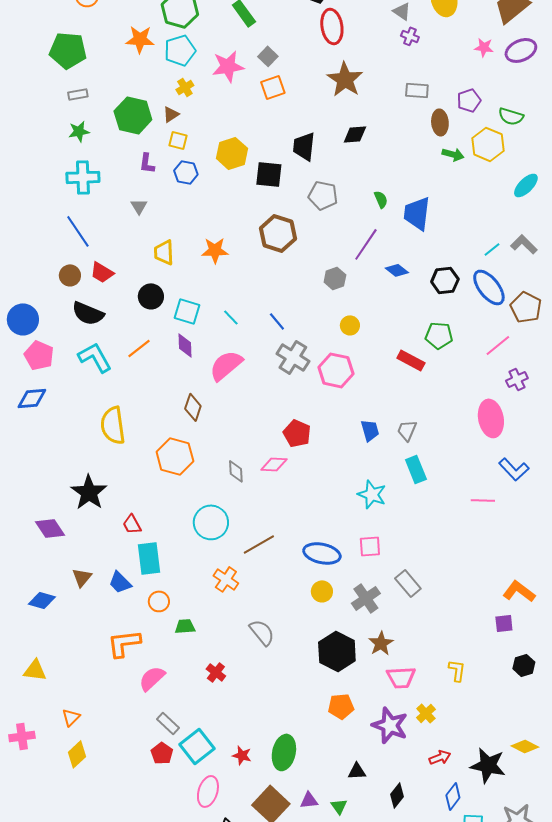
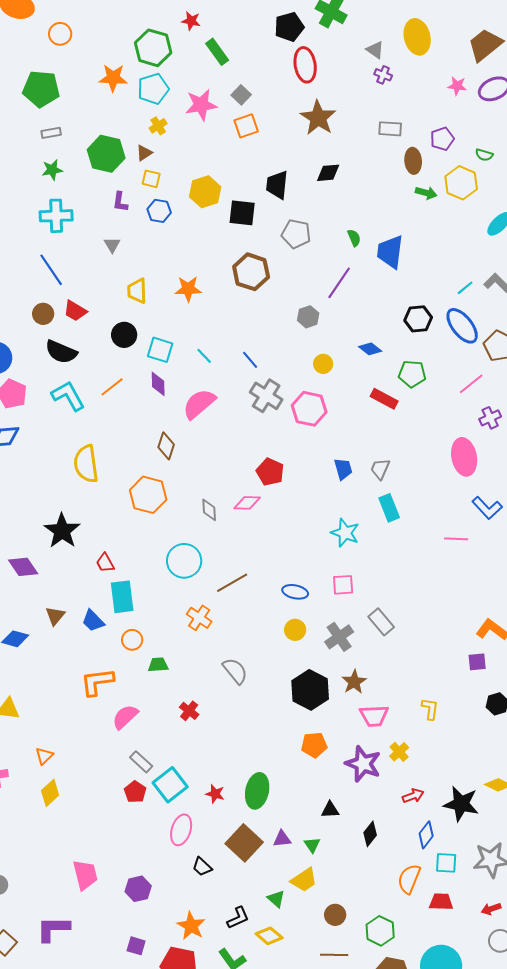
green semicircle: (511, 116) -> (484, 155), size x0.7
blue diamond: (397, 270) -> (370, 349), moved
blue ellipse: (322, 553) -> (295, 592), size x0.7

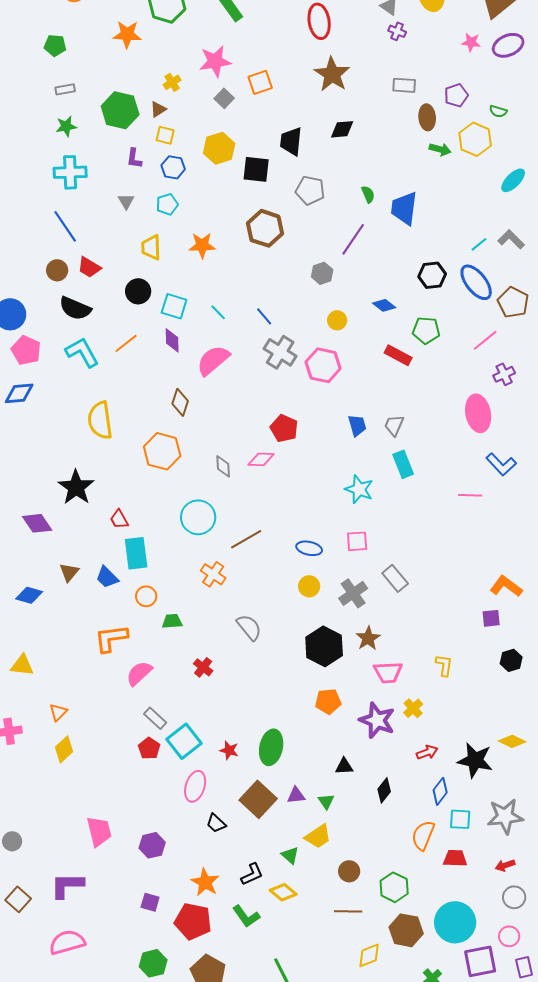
green pentagon: (41, 89) -> (55, 45), size x0.6
cyan pentagon: (153, 89) -> (167, 204), moved, size x0.7
gray square: (241, 95) -> (224, 98), moved

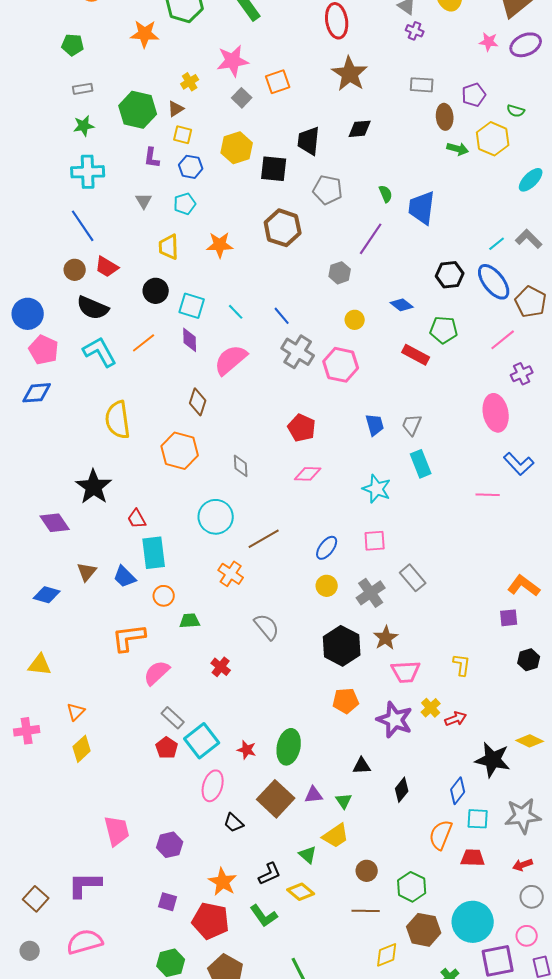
pink diamond: (261, 459) -> (308, 474), moved
blue ellipse: (309, 548) -> (327, 548), turned -65
red arrow: (427, 752) -> (456, 719), moved
gray circle: (12, 841) -> (30, 951), moved

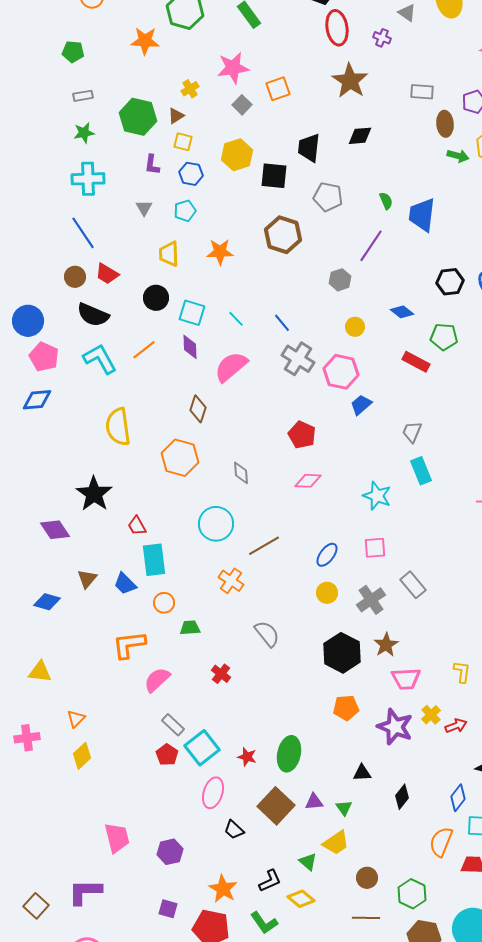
purple cross: (415, 31) -> (382, 38), moved
blue trapezoid: (375, 425) -> (361, 405), moved, turned -115

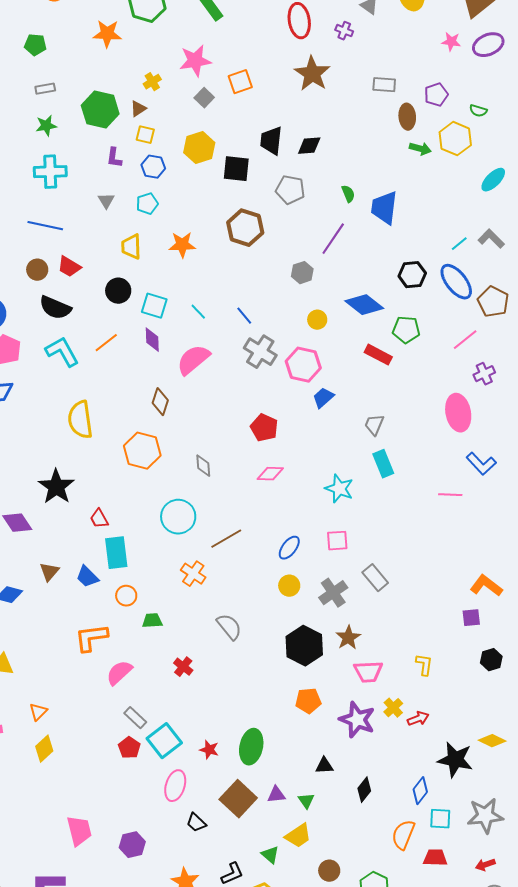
black diamond: (360, 136) -> (309, 146), moved
blue line: (83, 233) -> (45, 226), turned -44
blue diamond: (402, 312) -> (364, 305), size x1.6

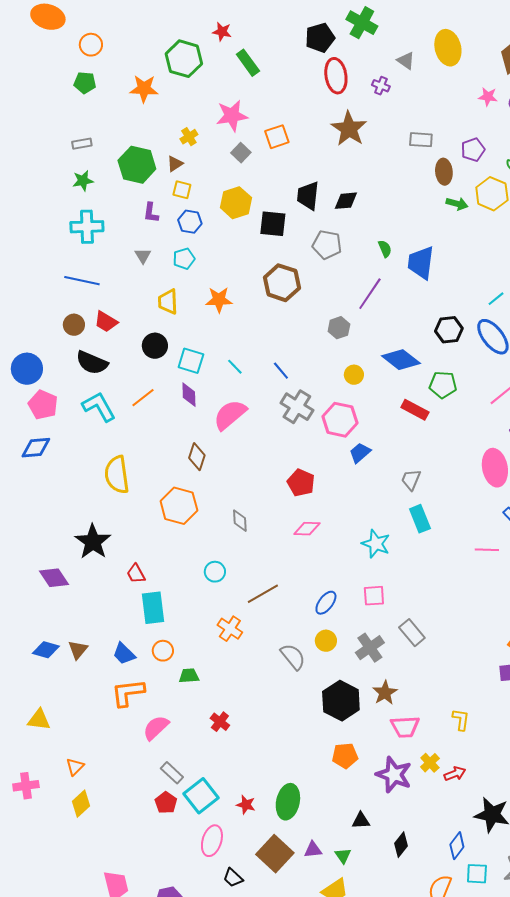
green pentagon: (35, 45) -> (85, 83), moved
cyan circle: (178, 517) -> (215, 572), size x0.6
brown triangle: (49, 572) -> (78, 650), moved
blue trapezoid: (87, 577) -> (124, 654), moved
gray semicircle: (229, 627) -> (293, 657), moved

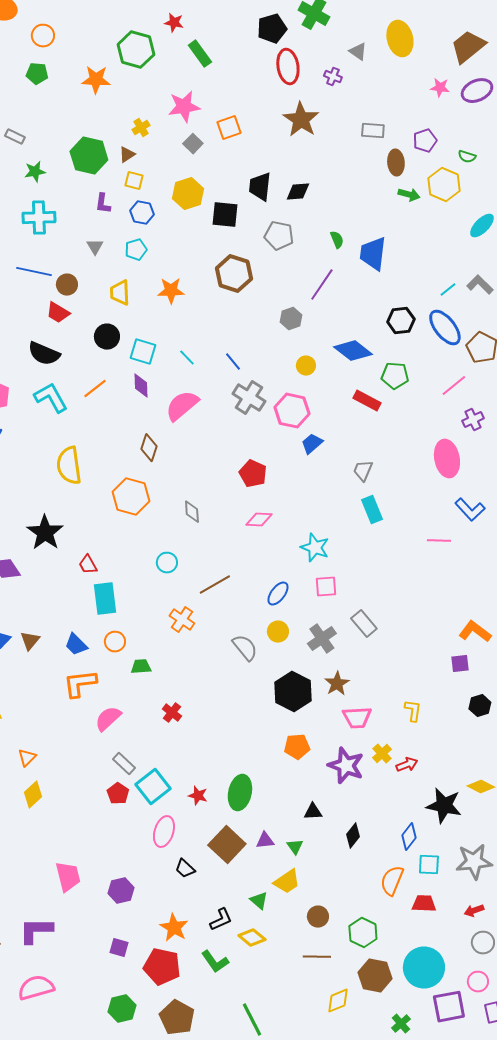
gray rectangle: (82, 144) -> (15, 137), moved, turned 36
brown circle: (74, 325) -> (67, 285), moved
cyan star: (376, 544) -> (315, 548), moved

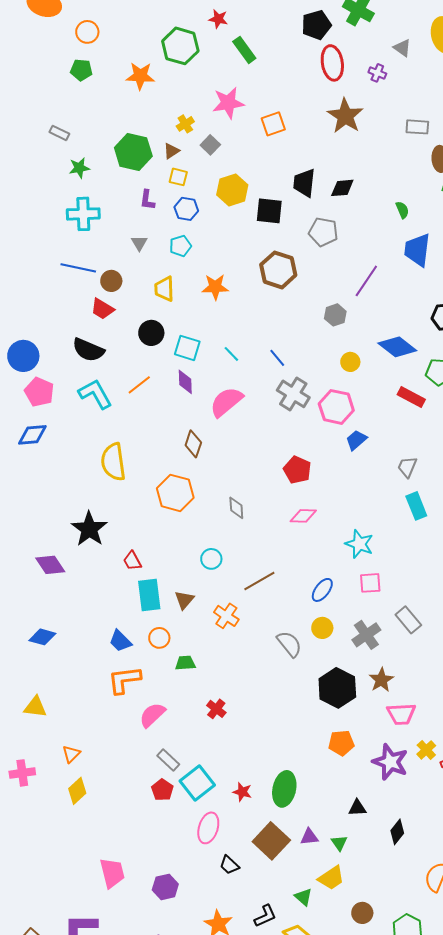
gray square: (193, 144) -> (210, 145), moved
green semicircle: (337, 240) -> (402, 210), moved
brown triangle: (30, 641) -> (184, 600), moved

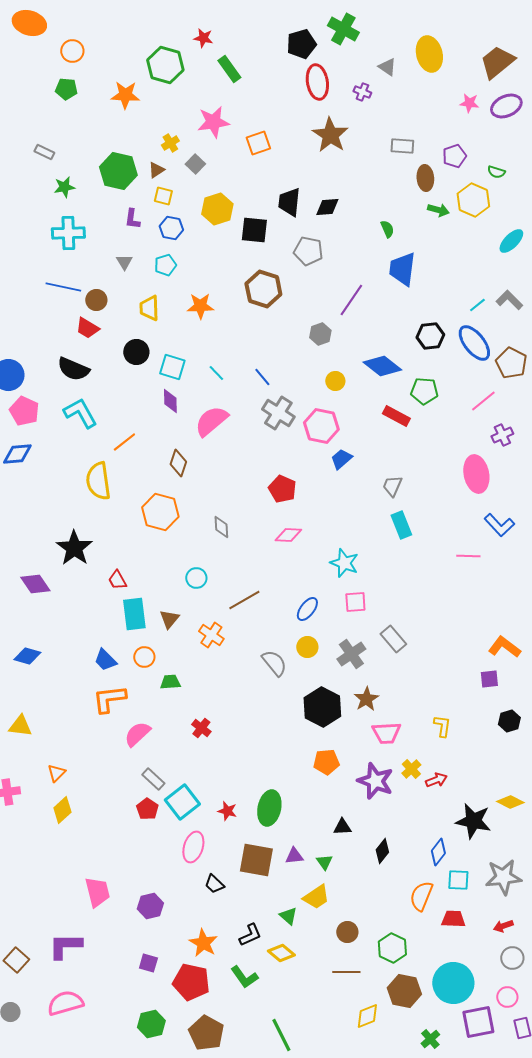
orange line: (139, 385) -> (124, 442), moved
brown square: (271, 841) -> (256, 860), turned -33

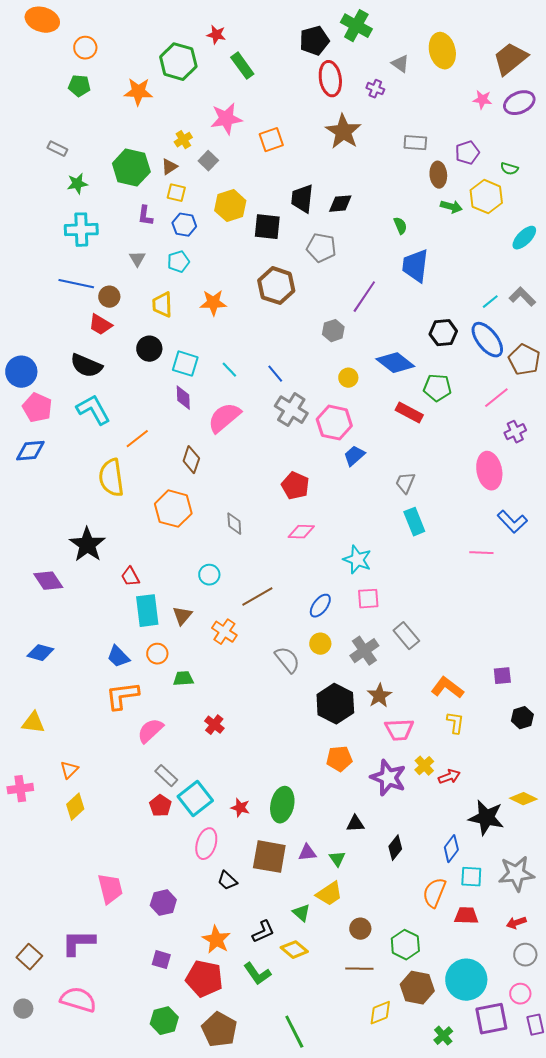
orange L-shape: (504, 647) -> (447, 688), moved
pink semicircle: (65, 1003) -> (78, 1000), turned 33

